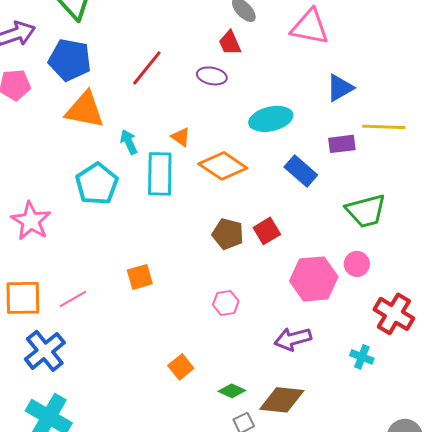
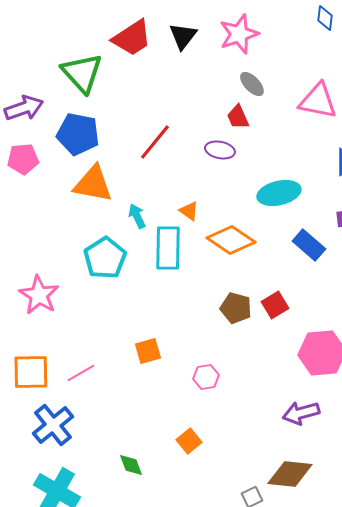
pink hexagon: (226, 303) -> (206, 377), moved
green diamond: (232, 391) -> (131, 465), moved, turned 44

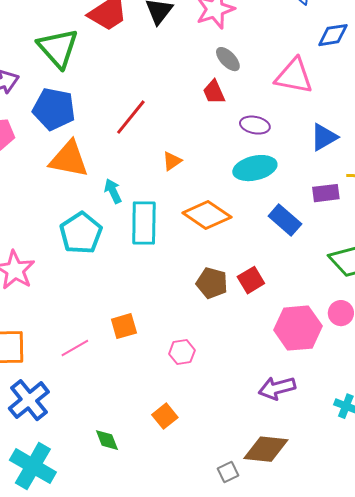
purple ellipse: (220, 150) -> (255, 125), moved
orange triangle: (189, 211) -> (172, 161), moved, turned 50
pink line: (81, 373) -> (75, 348), moved

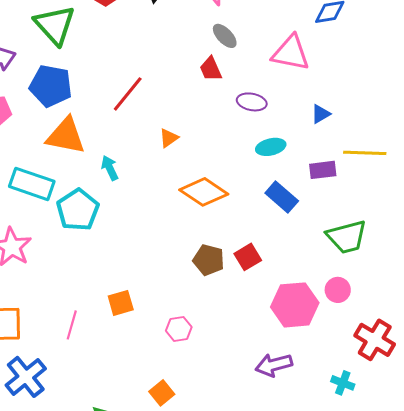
blue triangle: (324, 137) -> (321, 114), size x0.7
cyan ellipse: (255, 168) -> (271, 147), moved, size x0.7
cyan rectangle: (144, 223) -> (32, 184), moved, turned -72
pink line: (75, 348) -> (72, 325), turned -44

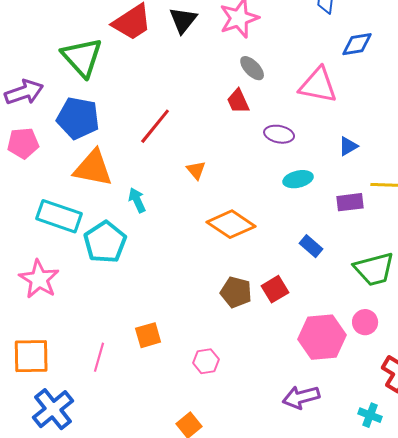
orange triangle: (169, 138) -> (196, 170), turned -35
blue rectangle: (282, 197) -> (311, 246), moved, size x0.7

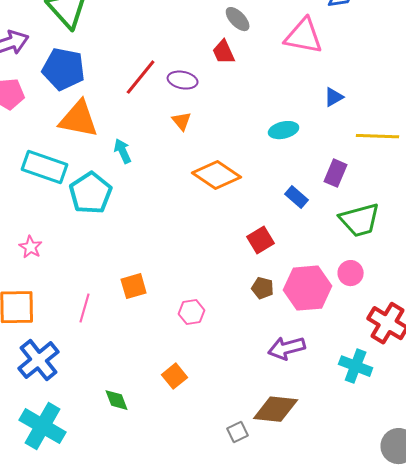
purple ellipse: (279, 134) -> (183, 80), moved
purple rectangle: (350, 202) -> (336, 173), moved, turned -60
pink star: (39, 279) -> (31, 247), moved, size x0.6
brown pentagon: (236, 292) -> (263, 288), moved, size x0.7
cyan cross: (370, 415) -> (356, 366), size x1.4

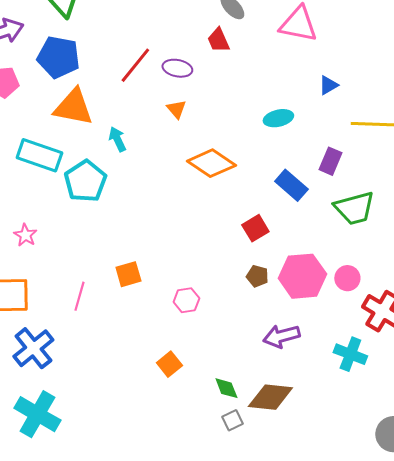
blue rectangle: (297, 197) -> (291, 185), size x1.4
pink circle: (351, 273) -> (347, 278), moved
green diamond: (117, 400) -> (226, 388), moved

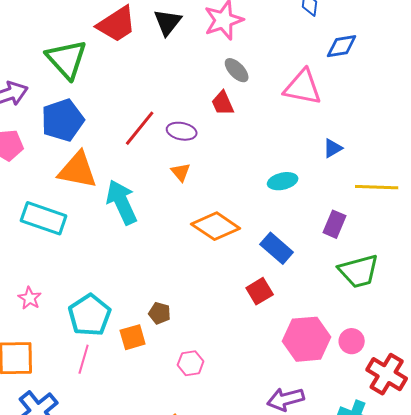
blue pentagon: (58, 57) -> (63, 120), turned -30
cyan arrow: (117, 139) -> (122, 202), size x1.8
cyan pentagon: (85, 181) -> (90, 315), moved
blue rectangle: (291, 185) -> (277, 248), moved
brown pentagon: (257, 276) -> (160, 313), moved

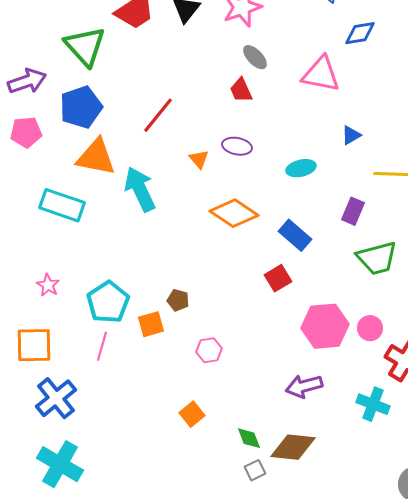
purple ellipse: (182, 131) -> (237, 146), moved

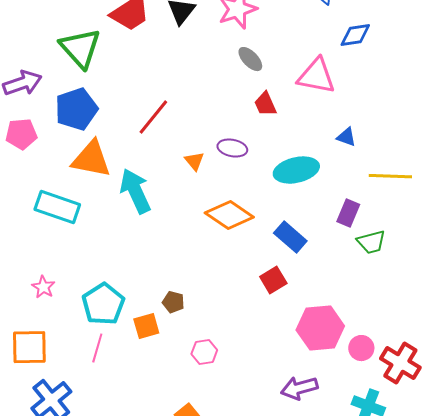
red trapezoid: (241, 90) -> (265, 104), moved
blue triangle: (351, 135) -> (346, 137), turned 50
cyan ellipse: (301, 168) -> (296, 170), size x1.5
green trapezoid: (377, 258) -> (371, 242), moved, size x0.7
pink circle: (370, 328) -> (361, 348), moved

